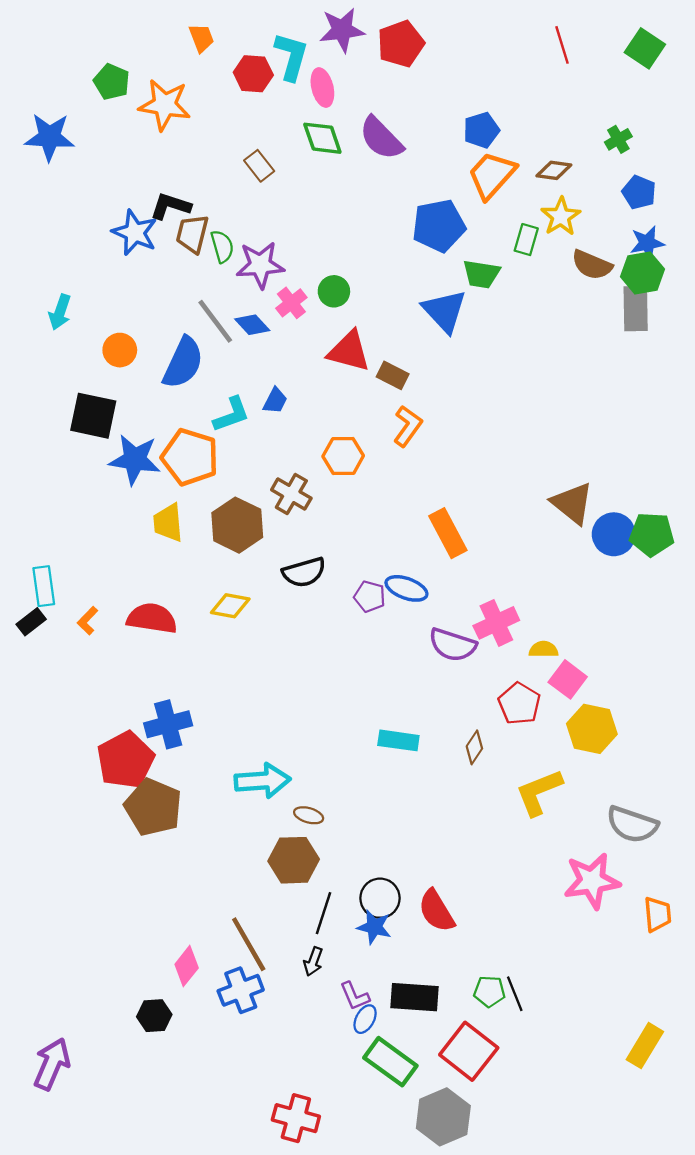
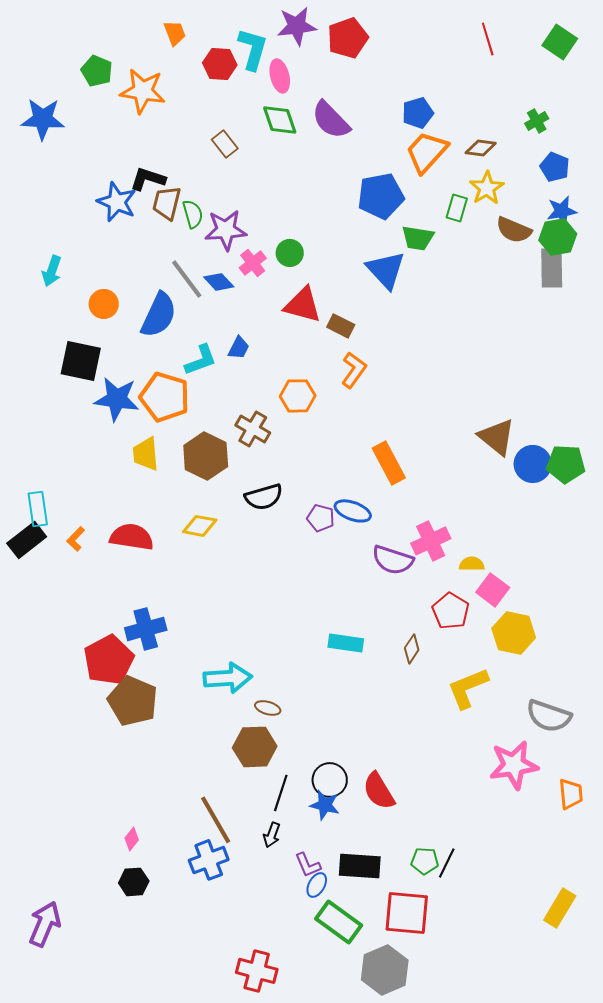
black rectangle: (31, 622) -> (27, 540), size x1.5
pink diamond: (187, 966) -> (132, 839), moved, size x0.7
black line: (515, 994) -> (447, 863), turned 48
red square: (469, 1051) -> (407, 913), turned -33

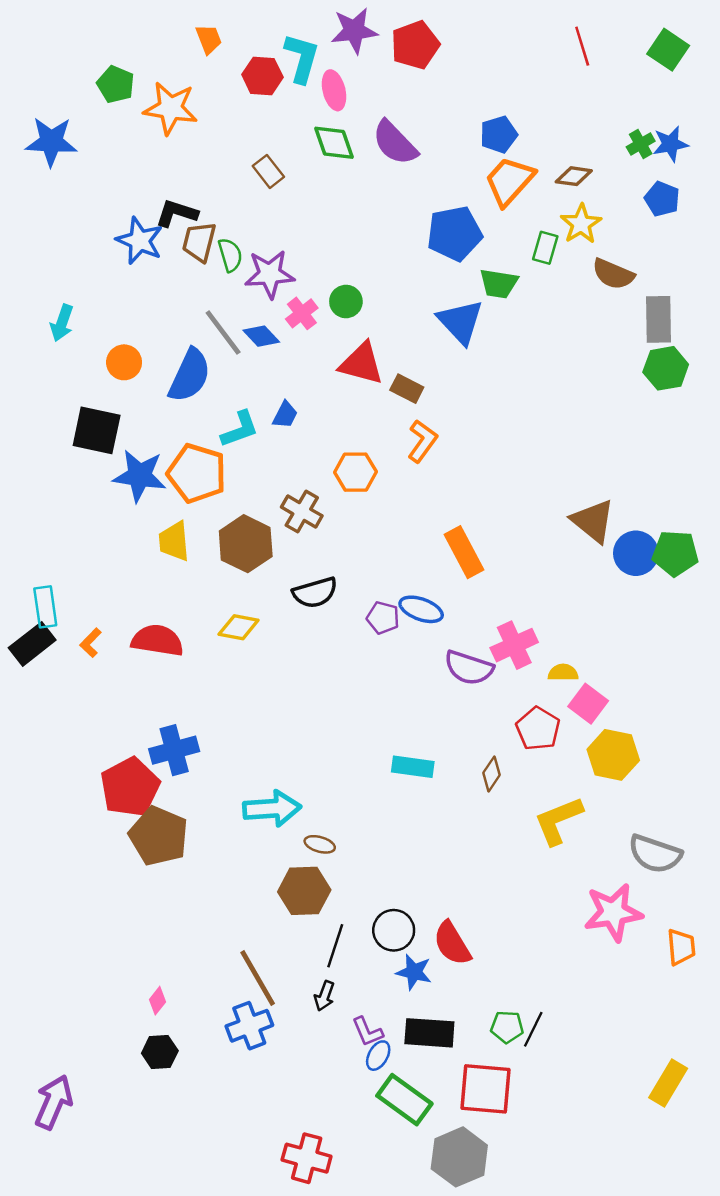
blue star: (562, 211) -> (670, 144), moved
green hexagon: (558, 237) -> (666, 368), moved
blue star: (325, 805) -> (414, 972), moved

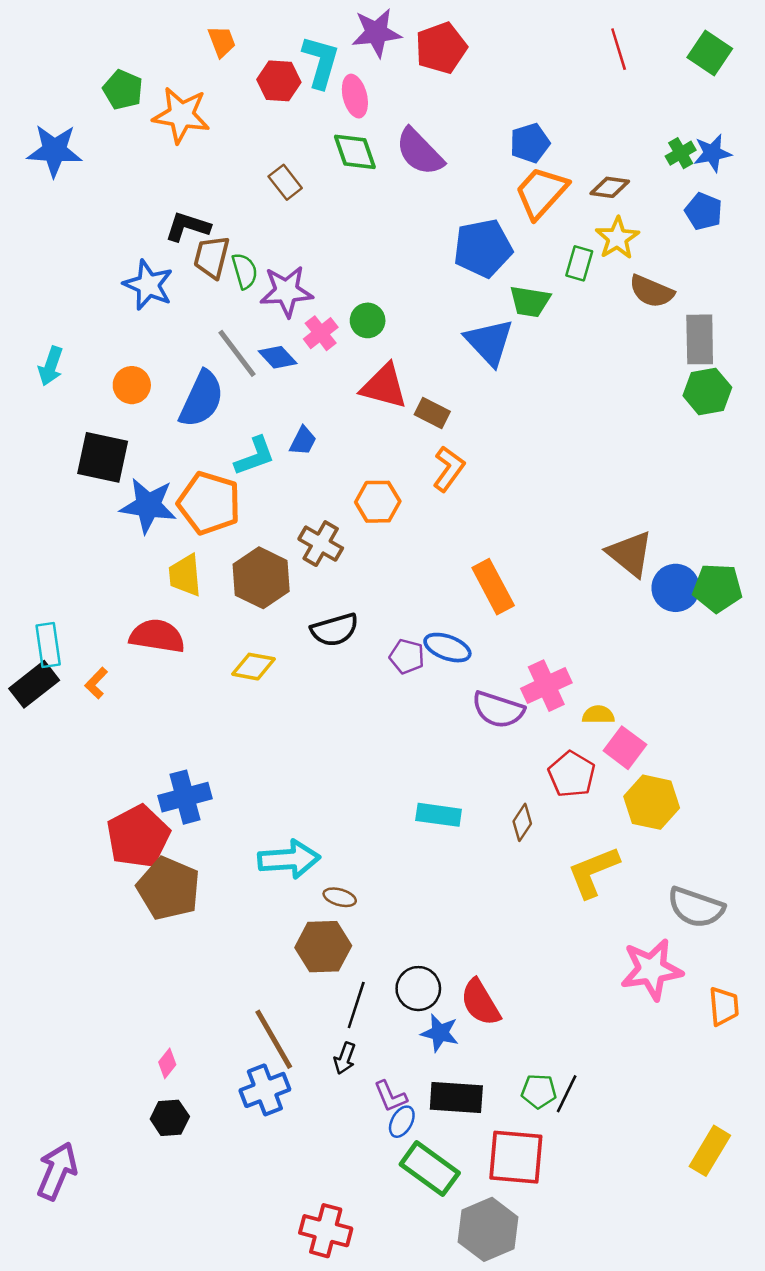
blue star: (140, 241) -> (148, 285), moved
cyan arrow: (62, 323) -> (51, 366), moved
red semicircle: (157, 640) -> (157, 636), moved

